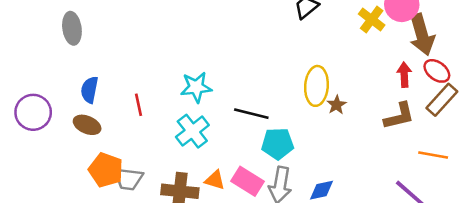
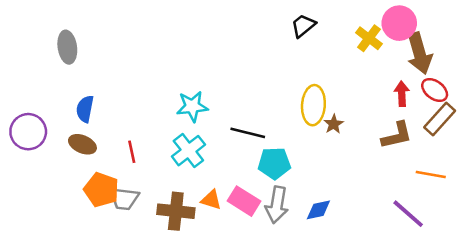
red line: (138, 105) -> (132, 152), moved

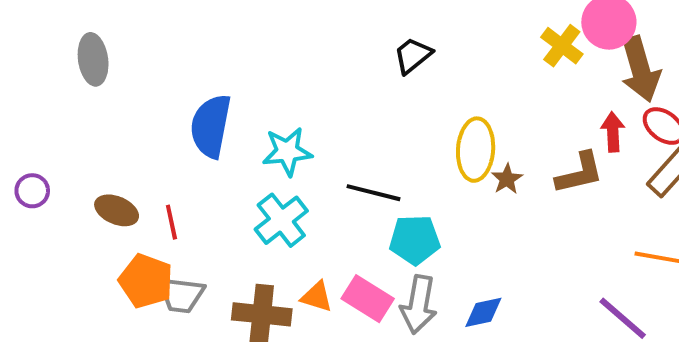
black trapezoid: (303, 26) -> (413, 55), moved
blue semicircle: (85, 109) -> (211, 126), moved, size x1.5
purple circle: (28, 132) -> (32, 191), size x0.6
brown L-shape: (397, 135) -> (579, 173), moved
red line: (132, 152) -> (171, 222), moved

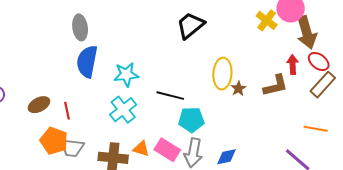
black trapezoid: (413, 55) -> (190, 25), size x1.4
gray ellipse: (93, 59) -> (80, 27), moved
brown ellipse: (117, 210) -> (39, 105), turned -50

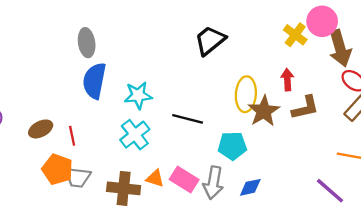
red arrow: (293, 65) -> (287, 80), moved
brown star: (238, 89) -> (264, 111), size x1.8
cyan pentagon: (191, 120) -> (232, 146), moved

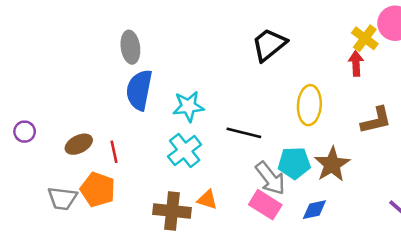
red arrow: (287, 80) -> (356, 64), moved
brown star: (264, 111) -> (332, 164), moved
gray trapezoid: (78, 177) -> (62, 198), moved
pink rectangle: (184, 179) -> (265, 205), moved
gray arrow: (213, 183) -> (270, 178), moved, turned -48

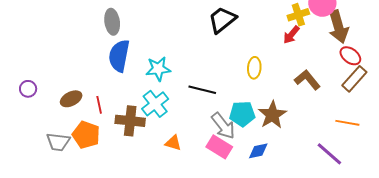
yellow cross: (365, 38) -> (298, 15), turned 35
red arrow: (356, 64) -> (291, 35), turned -138
yellow ellipse: (309, 105) -> (254, 68), size x0.7
brown L-shape: (376, 120) -> (307, 80), turned -116
brown cross: (172, 211) -> (130, 121), moved

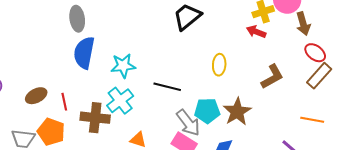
brown arrow: (338, 27) -> (303, 24), size x0.7
red arrow: (291, 35) -> (256, 32), turned 72
brown L-shape: (307, 80) -> (272, 77), turned 100

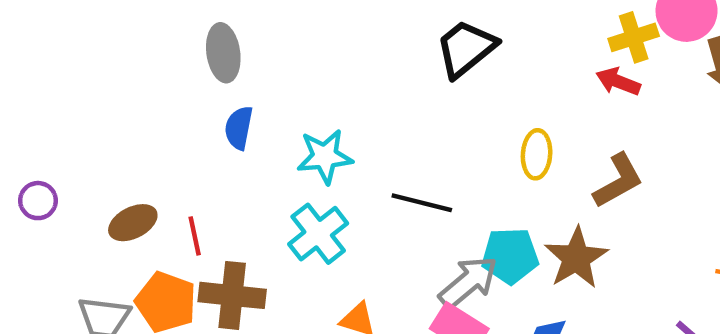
blue semicircle: (84, 53) -> (239, 128), size x0.6
brown L-shape: (272, 77) -> (618, 181), moved
brown cross: (95, 118) -> (232, 295), moved
gray arrow: (188, 123) -> (468, 282), turned -92

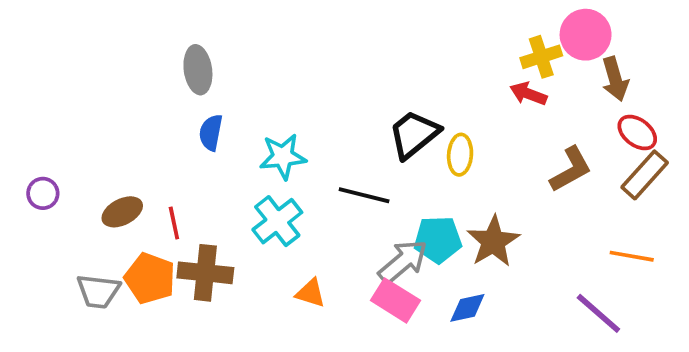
black trapezoid: (466, 48) -> (414, 134), moved
brown L-shape: (618, 181) -> (571, 169), moved

